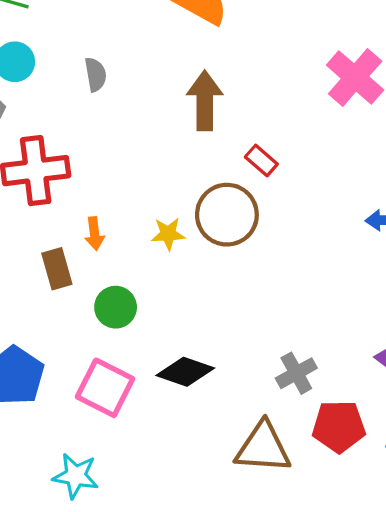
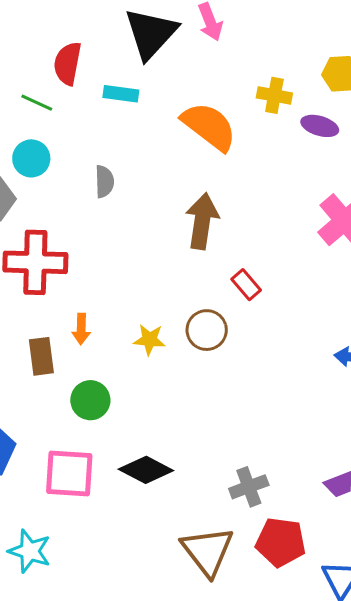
brown circle: (227, 215) -> (207, 330), size x0.7
pink square: (105, 388) -> (69, 474), turned -32
brown triangle: (263, 448) -> (207, 551), turned 40

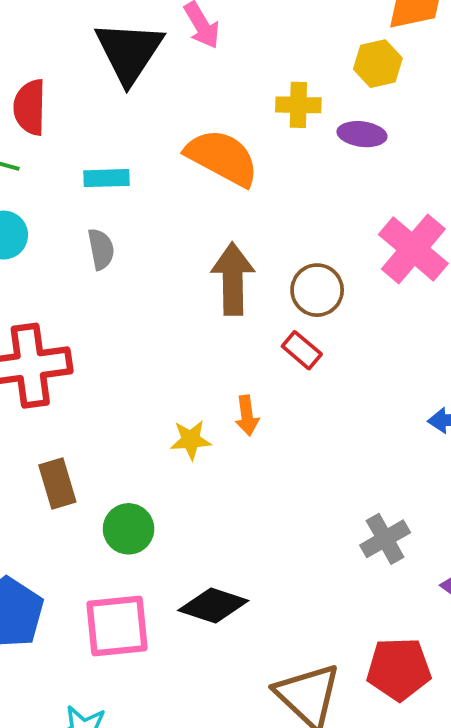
cyan rectangle: (121, 94) -> (107, 178), moved
orange arrow: (81, 329) -> (247, 416), moved
brown circle: (207, 330) -> (317, 290), moved
gray cross: (249, 487) -> (385, 539), moved

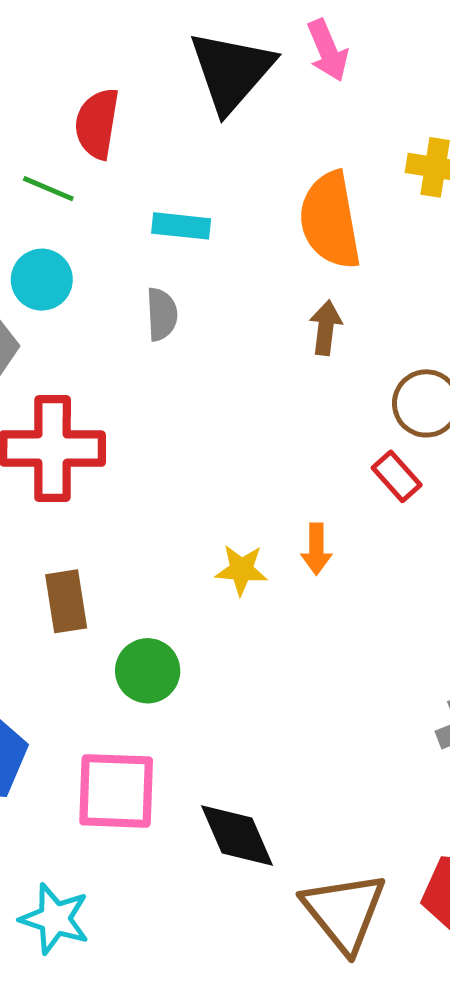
orange semicircle: (222, 158) -> (330, 220), turned -136
brown arrow: (233, 279) -> (326, 328), moved, size x0.6
black diamond: (213, 606) -> (237, 836), moved, turned 40

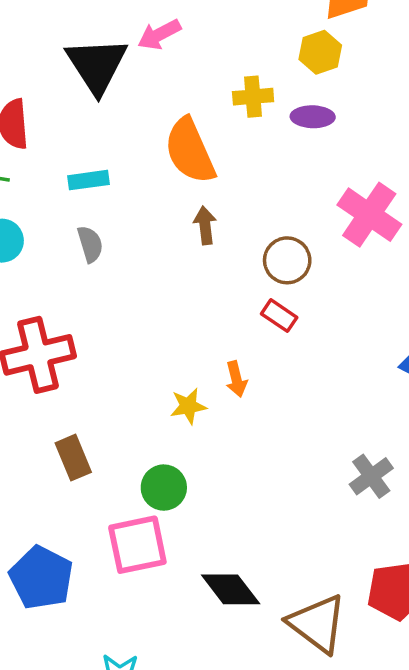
pink arrow: (328, 50) -> (159, 34), turned 99
green circle: (148, 671) -> (164, 488), moved
pink square: (116, 791) -> (137, 545), moved

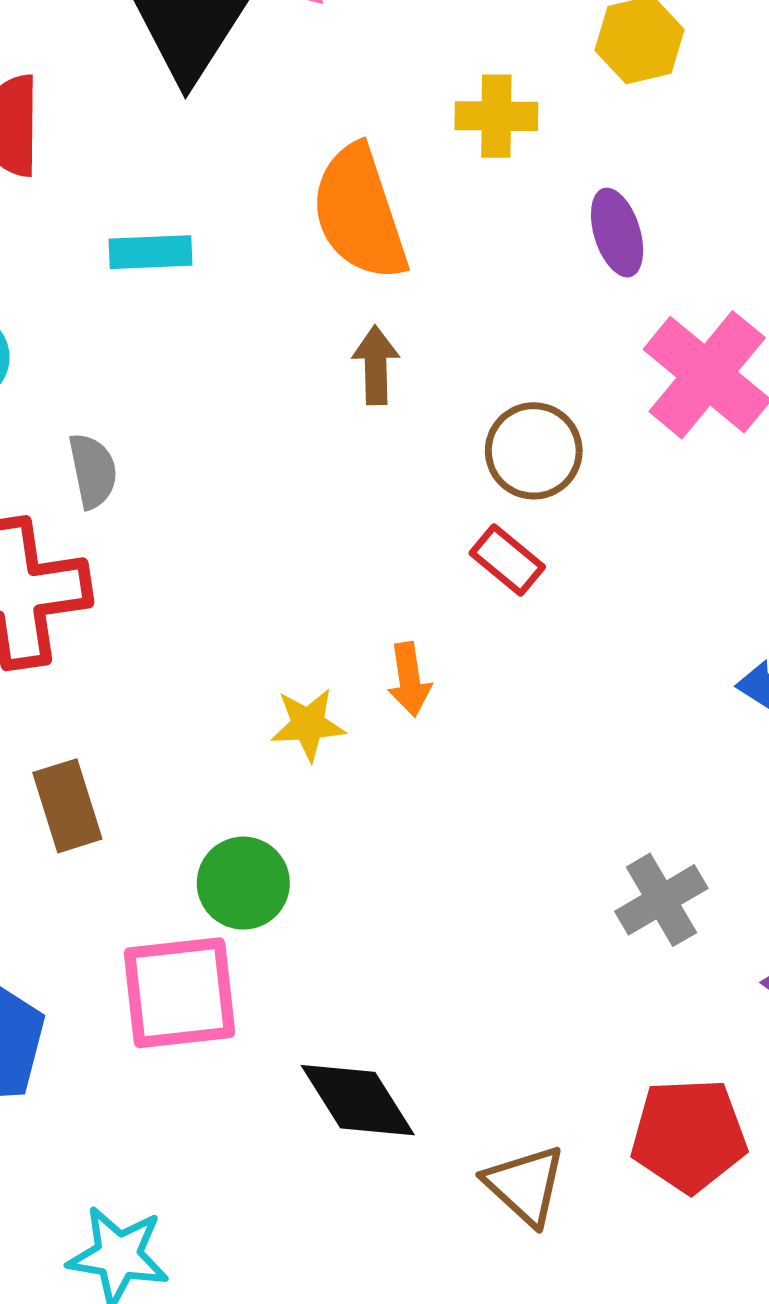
purple ellipse: (313, 117) -> (617, 233), moved, turned 66
gray semicircle: (90, 244) -> (93, 471), moved
brown triangle: (317, 624) -> (525, 1185), size x0.7

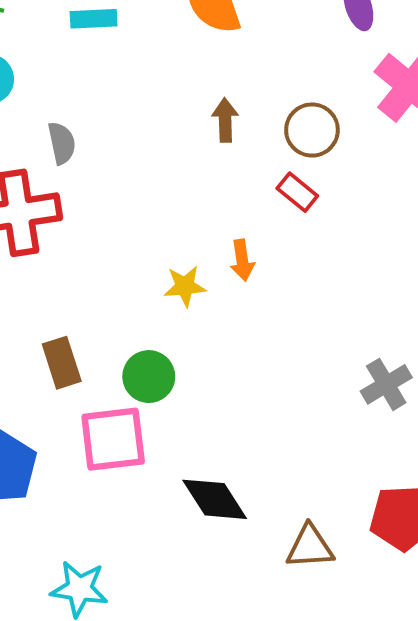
brown arrow: (376, 365) -> (225, 120), moved
brown rectangle: (67, 806) -> (62, 363), moved
brown triangle: (525, 1185) -> (310, 547), turned -46

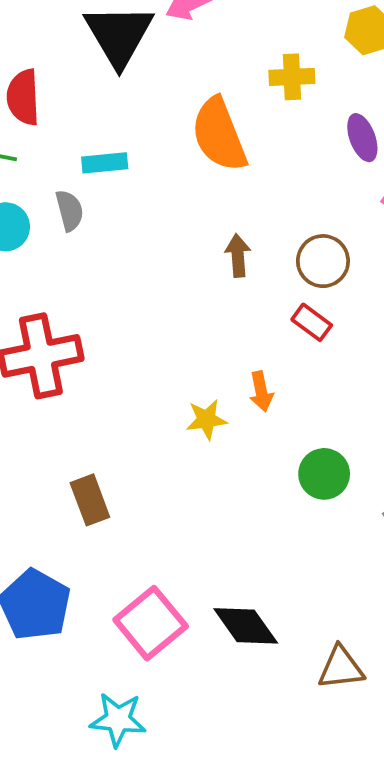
gray semicircle: (62, 143) -> (69, 210), moved
green circle: (149, 377) -> (324, 474), moved
pink square: (113, 439) -> (151, 623), moved, turned -30

